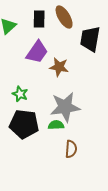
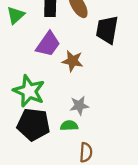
green star: (20, 94) -> (29, 91), size x1.8
gray star: (65, 107) -> (79, 106), size x0.6

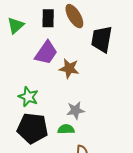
green star: (29, 91) -> (28, 97), size x0.7

